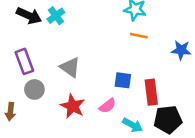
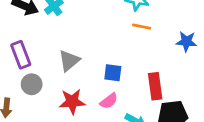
gray triangle: (70, 67) -> (69, 61), turned 45
blue square: (123, 80) -> (113, 73), moved
red star: (73, 106) -> (72, 102), turned -30

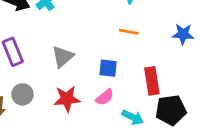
orange line: (142, 27) -> (129, 32), moved
gray circle: (32, 84) -> (22, 94), moved

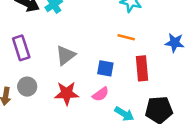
red rectangle: (152, 81) -> (142, 68), moved

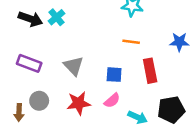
purple rectangle: (21, 48) -> (29, 63), turned -45
gray triangle: (66, 55) -> (74, 66), turned -30

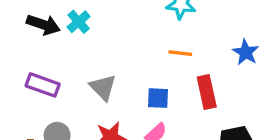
blue star: (179, 42) -> (246, 52), turned 30

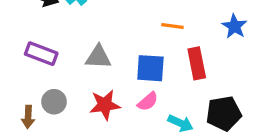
gray triangle: (103, 87) -> (98, 57), turned -44
blue square: (158, 98) -> (150, 68), size x1.4

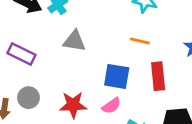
gray triangle: (98, 57) -> (74, 41), moved

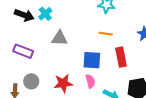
pink semicircle: (111, 106) -> (90, 81), turned -64

